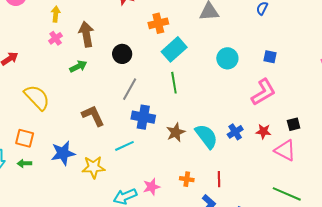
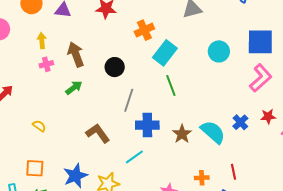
pink cross: (56, 38) -> (46, 64), turned 32
blue square: (270, 57) -> (260, 42), size x2.0
yellow semicircle: (37, 97) -> (39, 126), size x0.5

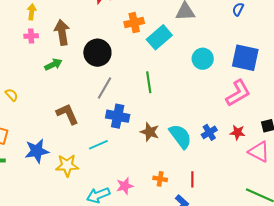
cyan rectangle: (165, 53) -> (159, 37), moved
black circle: (115, 67) -> (97, 53), size x1.4
brown star: (182, 134) -> (150, 132), turned -30

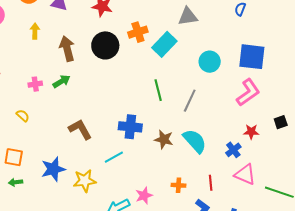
pink cross: (31, 36) -> (35, 84), moved
black circle: (97, 53) -> (105, 45), moved
gray line: (104, 88) -> (190, 101), moved
blue cross: (209, 132) -> (233, 150), moved
pink triangle: (259, 152) -> (245, 174), moved

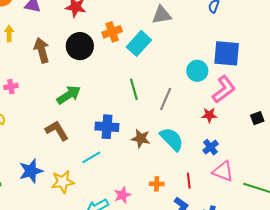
cyan circle: (210, 62) -> (197, 71), moved
green arrow: (61, 81) -> (69, 95), moved, size x1.4
red star: (251, 132) -> (209, 115), moved

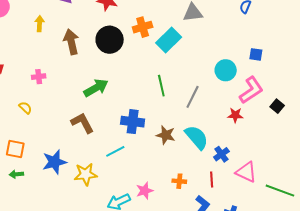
blue square: (227, 53) -> (256, 54), size x0.5
black square: (257, 118) -> (277, 106), moved, turned -32
blue cross: (211, 147) -> (221, 154), moved

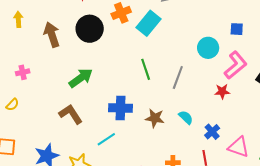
yellow semicircle: (25, 108) -> (12, 105), turned 96
cyan semicircle: (197, 137) -> (186, 117), size x0.6

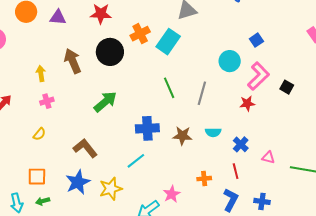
yellow arrow: (18, 19) -> (41, 74), moved
blue square: (237, 29) -> (256, 40), turned -32
brown L-shape: (71, 114) -> (85, 148), moved
cyan semicircle: (186, 117) -> (213, 132), turned 140
pink triangle: (239, 147) -> (268, 157), size x0.6

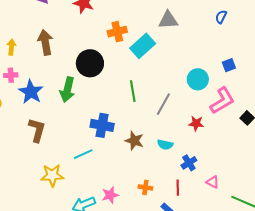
black circle: (110, 52) -> (90, 63), moved
green arrow: (105, 102) -> (67, 90), turned 130
red star: (247, 103) -> (196, 123), moved
brown L-shape: (85, 148) -> (37, 130), turned 40
blue star: (78, 182) -> (31, 92), moved, turned -30

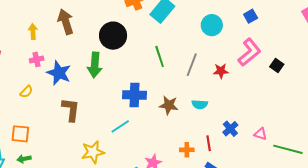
cyan circle: (198, 79) -> (212, 25), moved
red star: (196, 123) -> (221, 71), moved
blue cross: (189, 163) -> (230, 129), moved
pink triangle: (213, 182) -> (260, 134), moved
red line: (178, 188) -> (209, 143), moved

